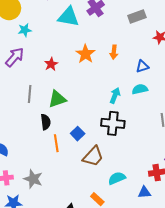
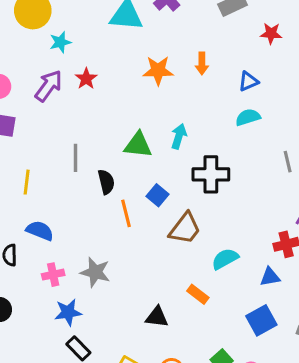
orange star: (85, 54) -> (158, 70), turned -30
red star: (51, 64) -> (86, 79), moved
gray line: (30, 94) -> (75, 158), moved
cyan arrow: (115, 95) -> (179, 136), moved
green triangle: (57, 99) -> (138, 145), moved, turned 30

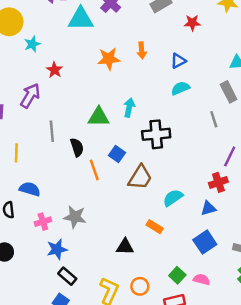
purple arrow: (49, 86) -> (30, 96), moved

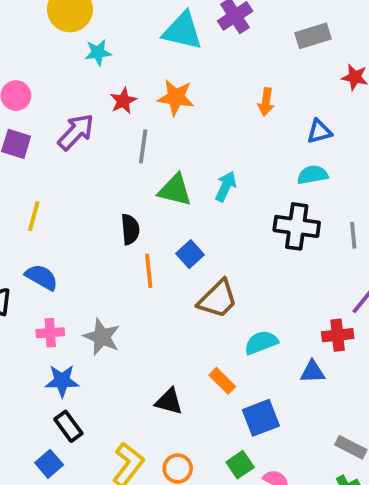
orange star: (109, 59) -> (176, 97), moved
gray line: (52, 131) -> (143, 146), moved
black cross: (156, 134) -> (297, 226), moved
blue square: (205, 242) -> (261, 418), moved

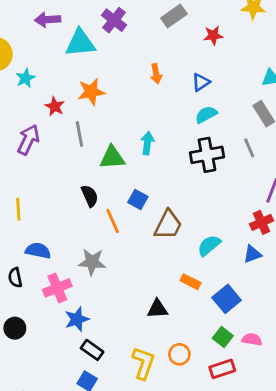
pink cross: (50, 333) -> (57, 288), size x1.4
gray star: (102, 337) -> (92, 262), moved

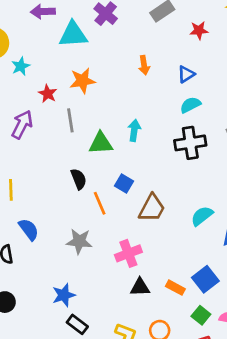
cyan semicircle: (209, 245) -> (202, 216), moved
blue semicircle: (38, 251) -> (29, 229), turned 40
orange rectangle: (191, 282) -> (175, 288), moved
pink cross: (57, 288) -> (128, 253), moved

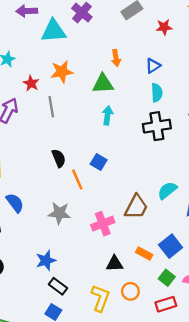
cyan semicircle: (190, 105) -> (157, 93), turned 114
green triangle: (101, 143) -> (103, 84), moved
brown trapezoid: (152, 208) -> (136, 207), moved
black triangle: (140, 287) -> (115, 264), moved

